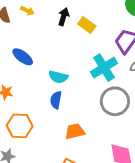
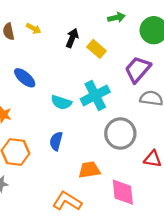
cyan cross: (104, 68) -> (95, 95), moved
blue semicircle: (56, 100) -> (56, 141), moved
orange trapezoid: (75, 131) -> (89, 170), moved

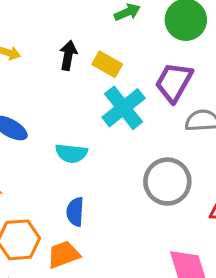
cyan cross: (95, 95) -> (124, 108), moved
orange trapezoid: (89, 170) -> (63, 254), moved

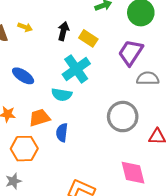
cyan cross: (124, 108) -> (76, 69), moved
orange trapezoid: (63, 254) -> (39, 118), moved

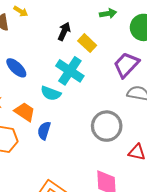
yellow arrow: (25, 27) -> (21, 11), moved
cyan cross: (76, 69) -> (70, 71), turned -32
orange trapezoid: (39, 118) -> (25, 112), turned 40

